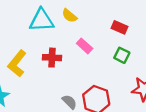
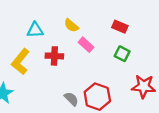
yellow semicircle: (69, 16) -> (71, 25), moved
cyan triangle: (41, 20) -> (35, 30), moved, size x0.7

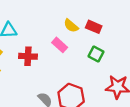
yellow semicircle: (71, 25) -> (71, 26), moved

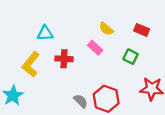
red rectangle: (94, 27) -> (142, 30), moved

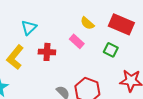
red rectangle: (142, 30) -> (121, 24), size x1.6
cyan triangle: (45, 33) -> (29, 28), turned -42

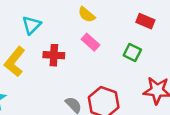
yellow semicircle: (87, 23) -> (87, 15), moved
red rectangle: (121, 24) -> (145, 21), size x0.6

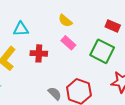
cyan triangle: (32, 25) -> (21, 29), turned 42
green square: (132, 53) -> (102, 51), size x1.6

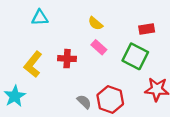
red rectangle: (113, 26) -> (147, 29), turned -32
cyan triangle: (21, 29) -> (40, 18), moved

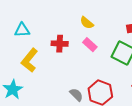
cyan triangle: (40, 18) -> (22, 30), moved
red cross: (67, 59) -> (60, 44), moved

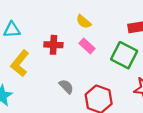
gray semicircle: (76, 95) -> (66, 86), moved

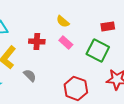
gray semicircle: (66, 86) -> (30, 75), moved

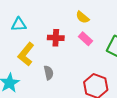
gray semicircle: (30, 75) -> (49, 73), turned 32

